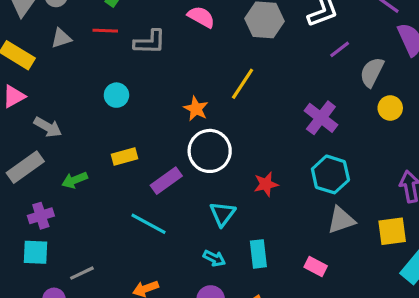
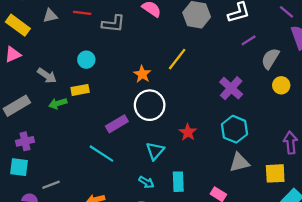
gray arrow: (48, 127) -> (47, 76), moved
yellow rectangle: (125, 157) -> (80, 90), moved
green arrow: (75, 180) -> (58, 103), moved
red star: (266, 184) -> (188, 132), turned -30

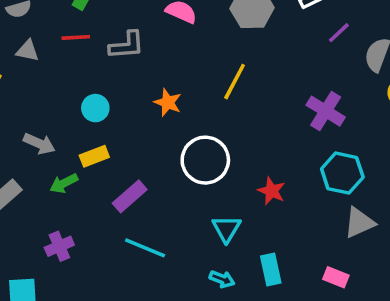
gray triangle: (50, 16) -> (28, 51), turned 35
orange star: (142, 74) -> (168, 102), moved
purple rectangle: (117, 124) -> (130, 196), moved
purple cross: (25, 141) -> (59, 246), moved

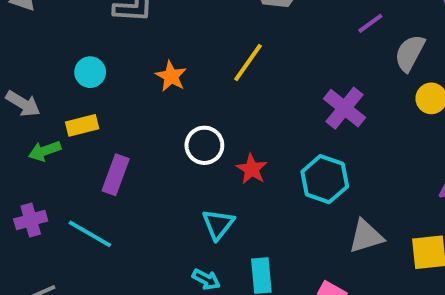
white circle: (205, 160) -> (204, 145), size x0.7
cyan hexagon: (342, 173) -> (325, 179), moved
red star: (272, 191) -> (252, 169), moved
purple rectangle: (130, 196) -> (116, 175), turned -36
cyan line: (145, 248) -> (90, 234), moved

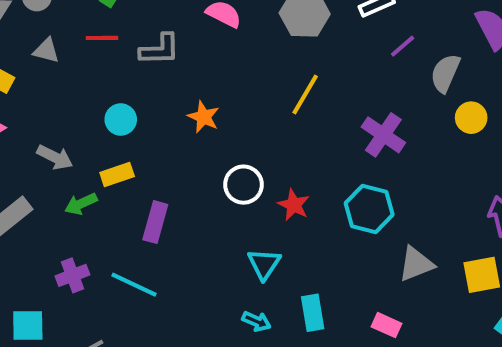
yellow line: (248, 63) -> (305, 95), moved

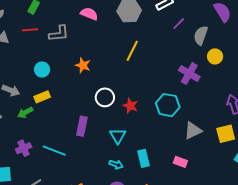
purple cross: (383, 135) -> (189, 74), moved
purple rectangle: (155, 222) -> (82, 126), moved

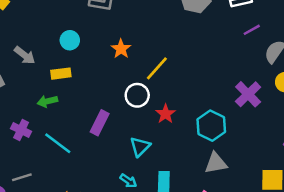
yellow line: (132, 51) -> (157, 68), moved
green arrow: (25, 112) -> (47, 101), moved
gray triangle: (193, 131) -> (216, 163), moved
purple cross: (24, 148) -> (21, 130), turned 35

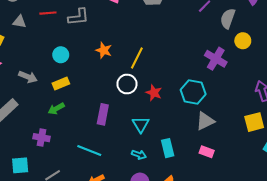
cyan line: (58, 143) -> (89, 150), moved

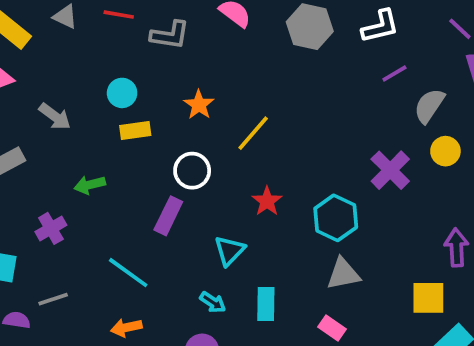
yellow rectangle: (61, 83) -> (135, 130), moved
white circle: (127, 84) -> (192, 171), moved
purple cross: (41, 138) -> (51, 228), turned 35

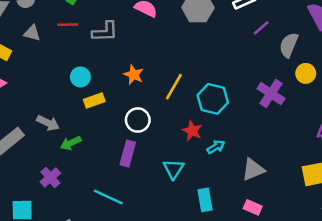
gray arrow: (55, 116) -> (48, 123), moved
cyan hexagon: (336, 218) -> (213, 99), moved
cyan arrow: (213, 302) -> (216, 147), moved, turned -54

